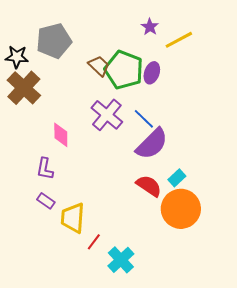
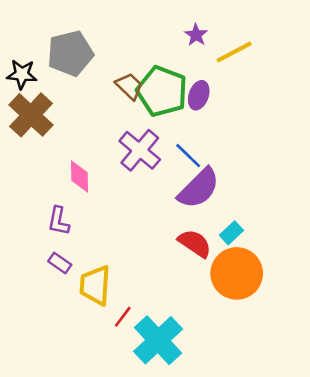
cyan cross: (121, 260) -> (158, 340), size x1.4

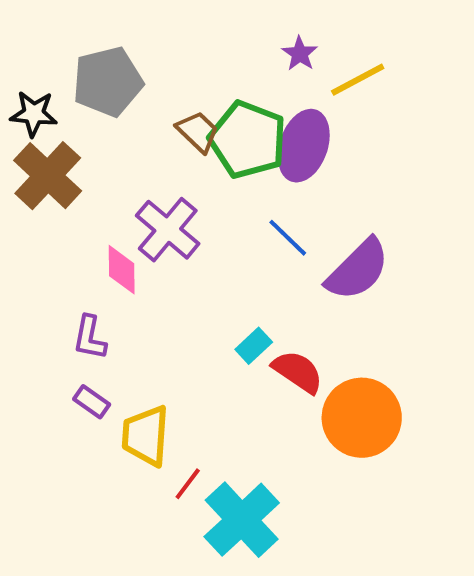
purple ellipse: (199, 95) -> (304, 146), size x1.6
purple cross: (140, 150) -> (168, 230), moved
purple semicircle: (199, 188) -> (358, 270), moved
cyan rectangle: (231, 233) -> (254, 346), moved

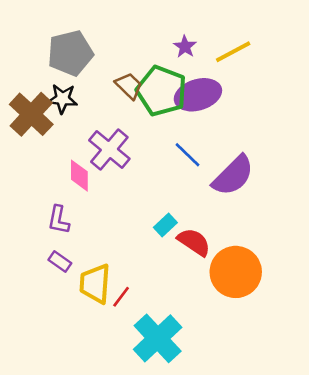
purple star: (300, 54) -> (185, 47), moved
black star: (34, 114) -> (62, 99), moved
purple ellipse: (304, 146) -> (198, 95), turned 54
red line: (188, 484) -> (121, 297), moved

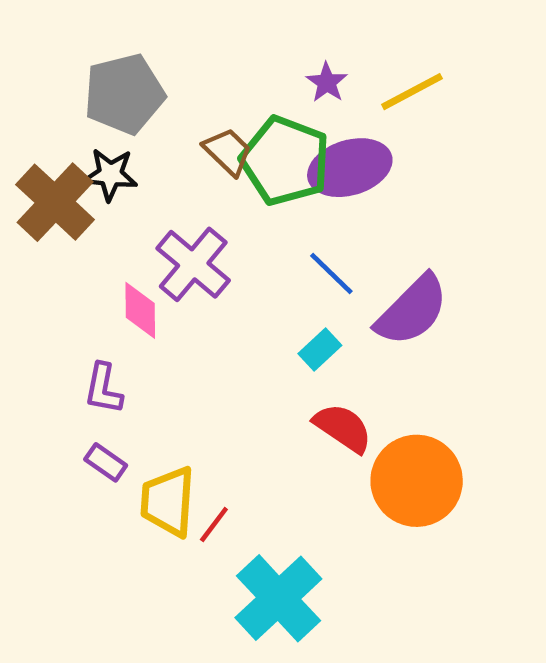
cyan rectangle: (165, 225) -> (320, 350), moved

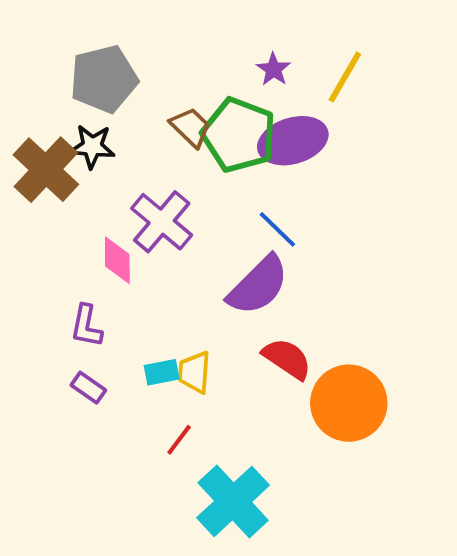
yellow line: (412, 92) -> (345, 77), turned -32
purple semicircle: (412, 310) -> (258, 285), moved
cyan rectangle: (320, 350) -> (162, 372), moved, turned 32
yellow trapezoid: (168, 502) -> (194, 372), moved, size x0.7

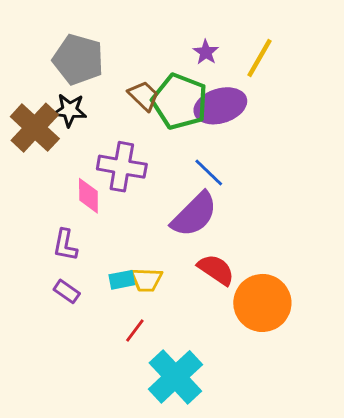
gray pentagon: (104, 79) -> (78, 59), turned 30
purple cross: (162, 222) -> (122, 167), turned -30
yellow trapezoid: (194, 372) -> (146, 280), turned -92

